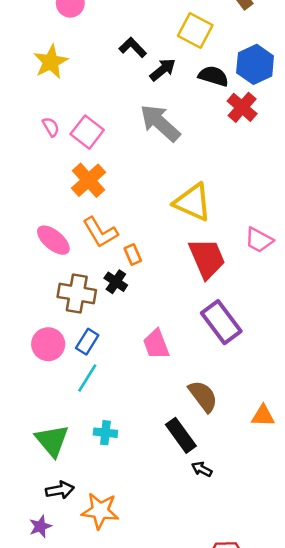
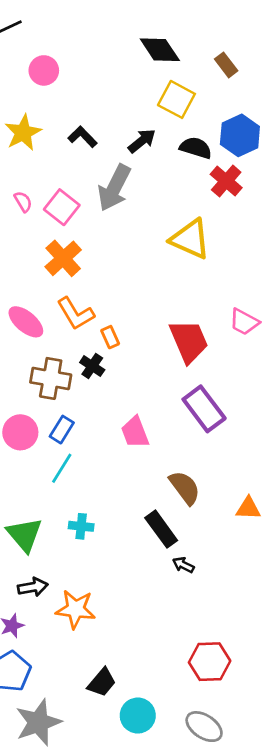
black L-shape: (133, 47) -> (82, 137), moved
gray arrow: (160, 123) -> (114, 188), moved, turned -105
yellow triangle: (193, 202) -> (190, 239), moved

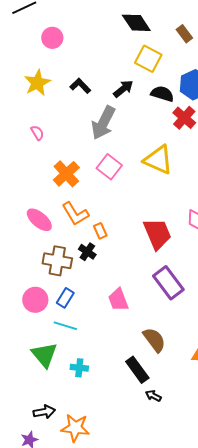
pink square: (62, 207) -> (109, 167), moved
cyan line: (62, 468) -> (65, 326), turned 75
green triangle: (24, 535) -> (44, 355), moved

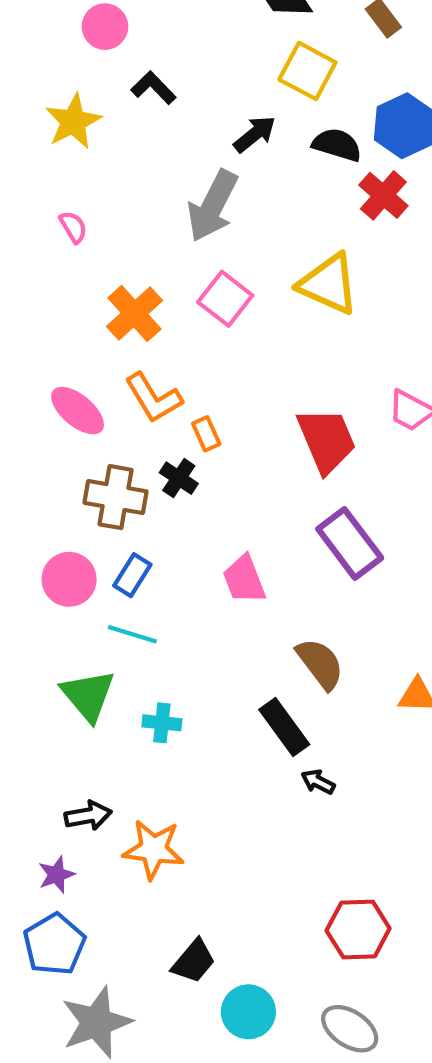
black L-shape: (80, 86) -> (153, 88), moved

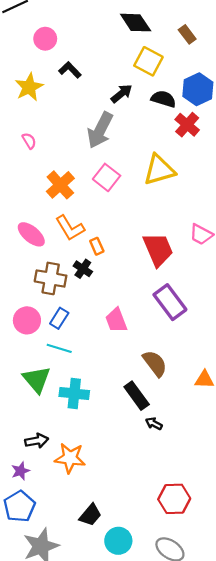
yellow triangle: (329, 284) -> (159, 170), turned -40
cyan cross: (162, 723) -> (74, 393), size x1.5

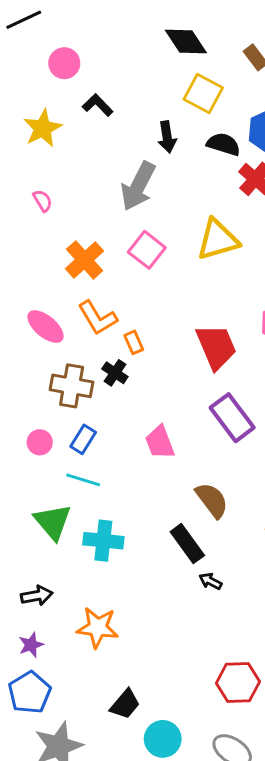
black arrow: (122, 94) -> (167, 137), turned 120
pink circle: (27, 320) -> (40, 442), size x0.7
black arrow: (37, 441) -> (37, 596), moved

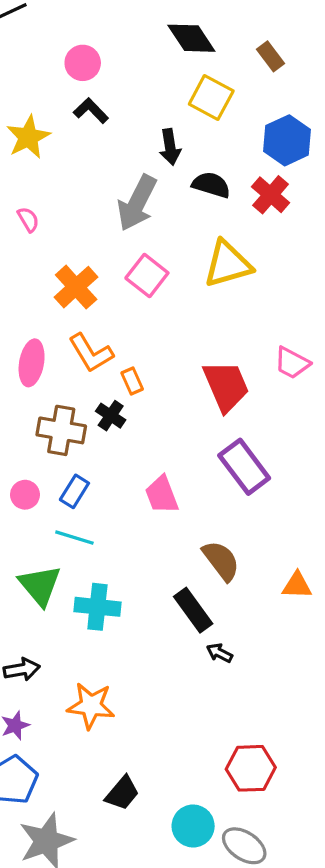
pink circle: (64, 63) -> (83, 63), moved
black semicircle: (223, 144) -> (211, 185), moved
pink ellipse: (46, 327) -> (32, 363), turned 60
cyan circle: (163, 739) -> (193, 826), moved

